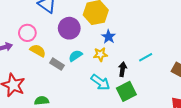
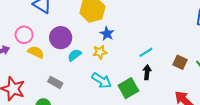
purple circle: (69, 28) -> (61, 38), moved
gray rectangle: (57, 64) -> (55, 82), moved
black arrow: (123, 69) -> (147, 72), moved

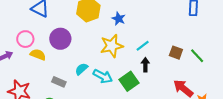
blue star: (107, 34) -> (119, 19), moved
yellow star: (100, 52) -> (112, 46), moved, size x1.6
cyan semicircle: (74, 55) -> (81, 69), moved

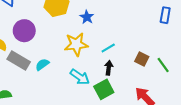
cyan arrow: (103, 76) -> (80, 77), moved
green square: (129, 81) -> (104, 89), moved
gray rectangle: (59, 82) -> (19, 60), moved, size x1.5

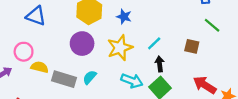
purple circle: (24, 31) -> (82, 44), moved
green line: (163, 65) -> (212, 25), moved

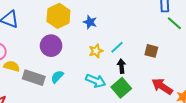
green line: (212, 25) -> (174, 23), moved
yellow star: (120, 48) -> (96, 51), moved, size x0.6

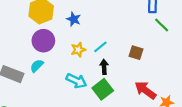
purple circle: (51, 46) -> (43, 41), moved
cyan semicircle: (57, 77) -> (37, 66), moved

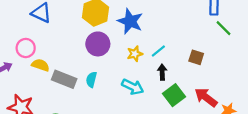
blue star: (74, 19) -> (130, 21), size x1.6
cyan semicircle: (37, 66) -> (91, 80), moved, turned -32
green square: (103, 89) -> (174, 95), moved

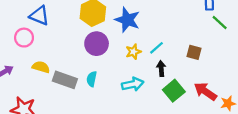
pink circle: (26, 48) -> (24, 38), moved
cyan arrow: (133, 87) -> (133, 84), turned -35

